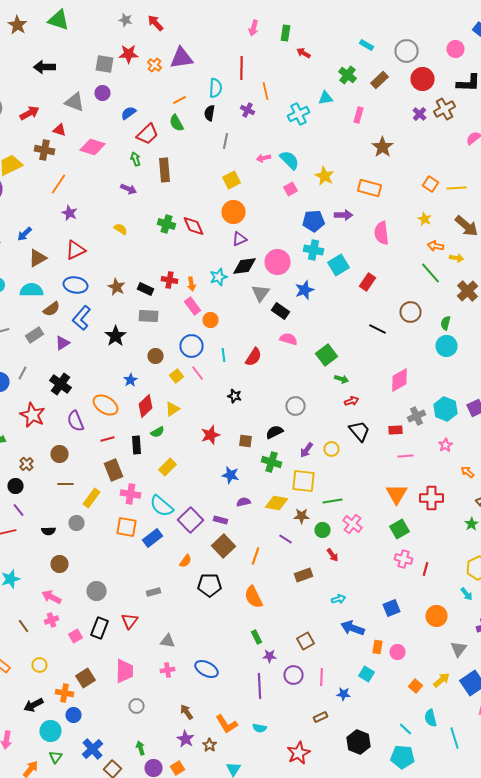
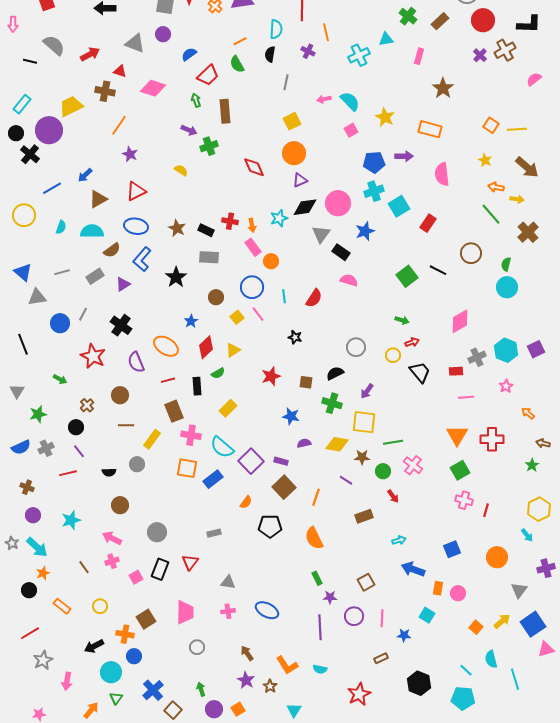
green cross: (166, 224) -> (209, 146), moved, turned -36
cyan cross: (314, 250) -> (374, 191), turned -30
green square: (326, 355) -> (407, 276), moved
yellow circle: (332, 449) -> (393, 355), moved

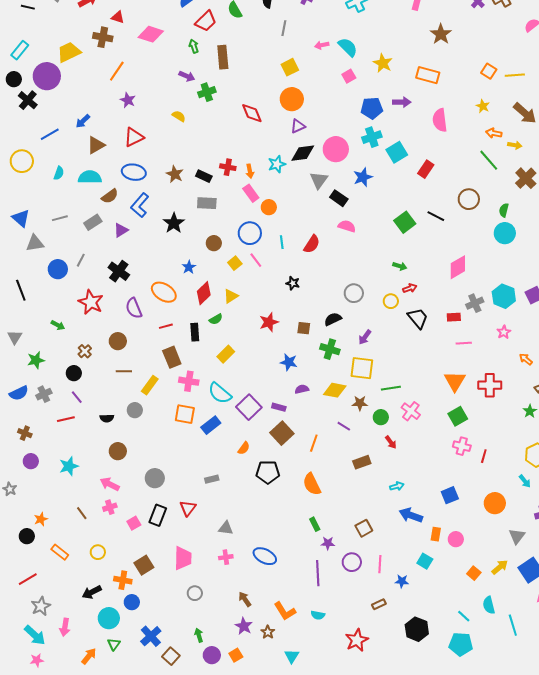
cyan arrow: (37, 547) -> (35, 635), moved

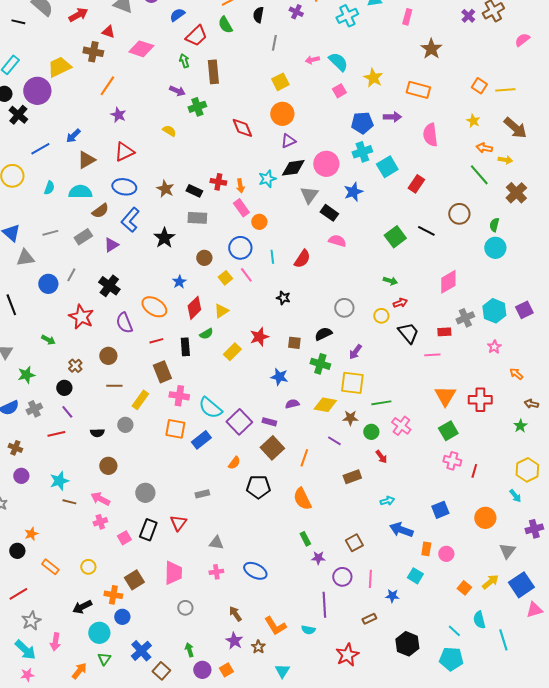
pink line: (464, 343) -> (432, 355), moved
yellow rectangle: (226, 354) -> (232, 352), moved
brown line: (82, 513) -> (69, 502), moved, turned -40
purple line: (318, 573) -> (324, 605), moved

